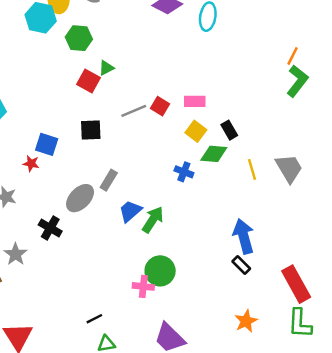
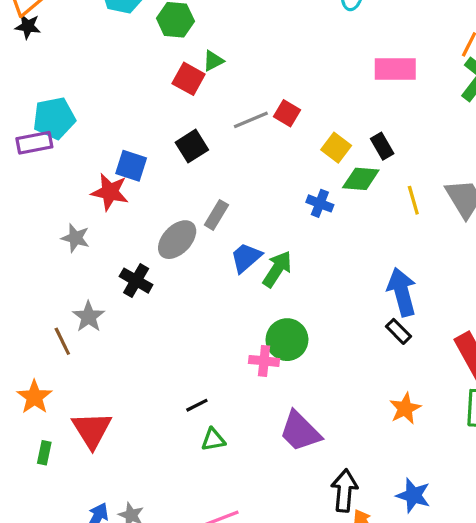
pink rectangle: (195, 101) -> (395, 69), moved, size x1.4
black square: (91, 130) -> (192, 146), turned -30
red star: (31, 163) -> (110, 192), size x1.6

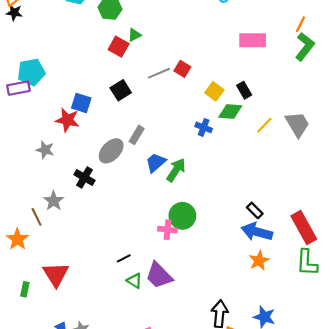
yellow line: (413, 200) -> (264, 125), turned 60
blue arrow: (402, 292) -> (257, 232), moved, turned -60
orange star: (34, 397) -> (17, 239), moved
purple trapezoid: (300, 431) -> (159, 275), moved
green triangle: (213, 440) -> (134, 281), turned 42

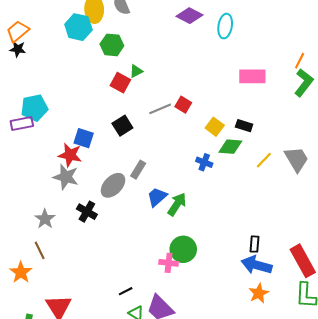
black rectangle: (244, 90) -> (244, 126), turned -42
gray star: (45, 150) -> (66, 177), moved, size x1.4
gray star: (54, 201) -> (45, 219), moved
black rectangle: (255, 210) -> (255, 244), turned 49

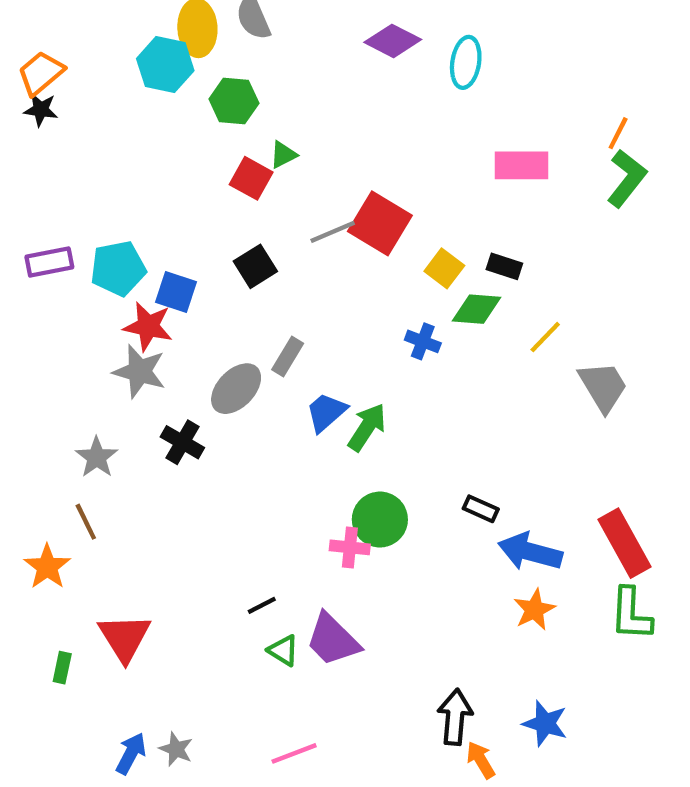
red square: (183, 105) -> (380, 223), size x1.8
cyan pentagon: (34, 108) -> (118, 268), moved
gray trapezoid: (296, 159) -> (603, 386), moved
black rectangle: (255, 244) -> (481, 509), moved, turned -70

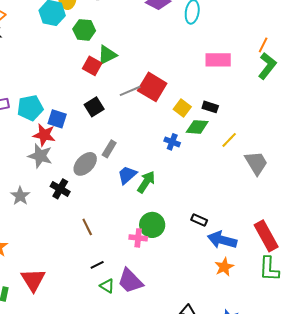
green triangle: (283, 155) -> (107, 55), size x1.5
brown line: (86, 522) -> (87, 227), moved

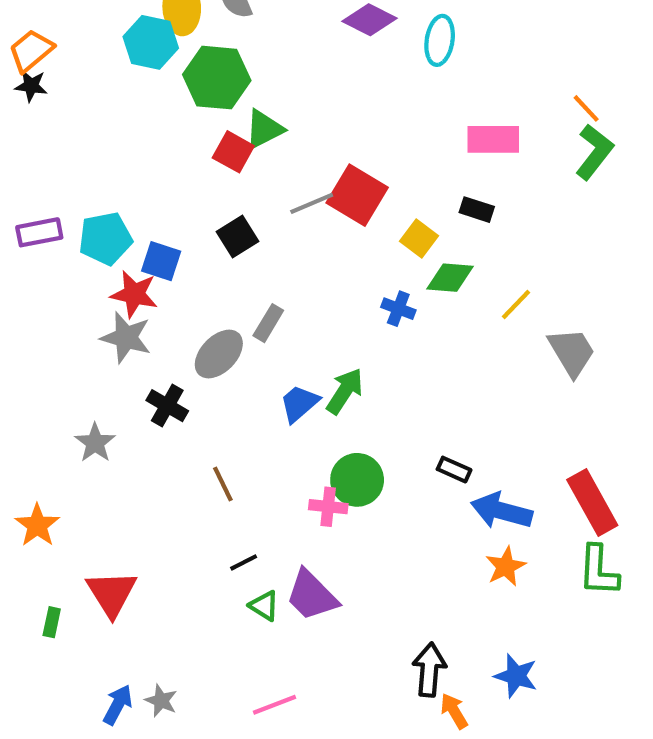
green hexagon: (84, 30) -> (217, 78), size x1.4
orange line: (263, 45) -> (586, 108), turned -70
black rectangle: (210, 107) -> (477, 210), moved
blue trapezoid: (127, 175) -> (299, 404), moved
gray star: (20, 196) -> (95, 443), moved

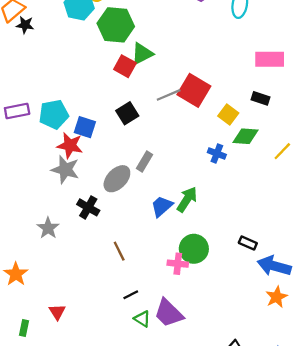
black star: (31, 86) -> (25, 25), moved
red triangle: (112, 593) -> (57, 312), size x0.6

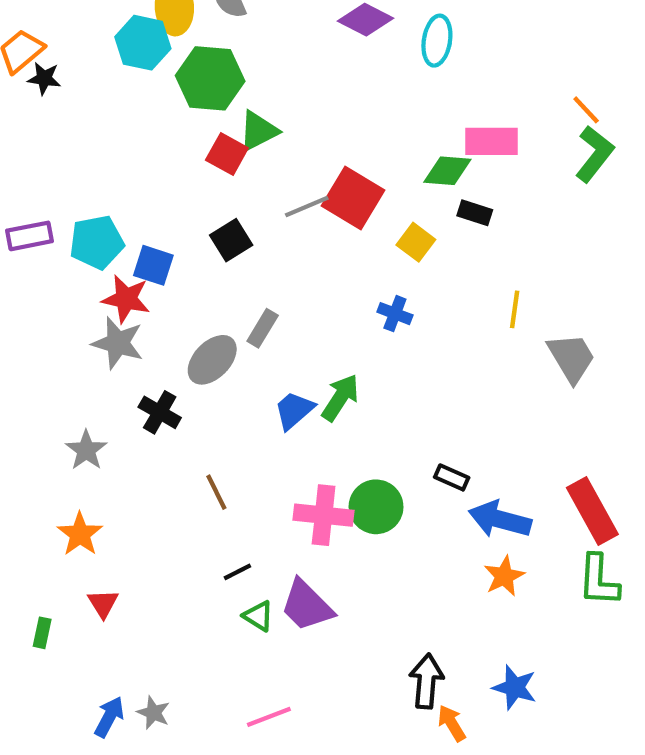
green diamond: (246, 136) -> (447, 171), moved
yellow line: (282, 151) -> (515, 309), turned -36
green circle: (194, 249) -> (376, 507), moved
pink cross: (178, 264) -> (324, 515), size x1.5
orange star: (16, 274) -> (80, 534), moved

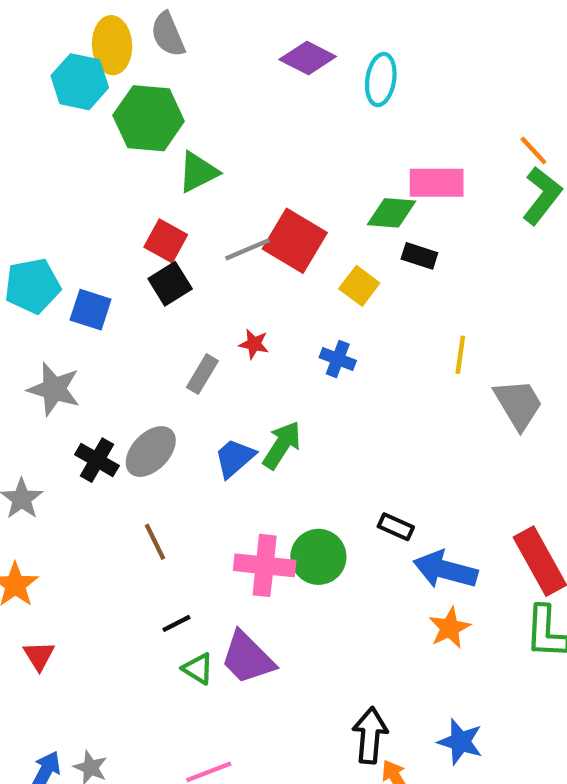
red square: (227, 154) -> (166, 241), moved
red star: (126, 299) -> (254, 344), moved, size x0.6
gray ellipse: (212, 360) -> (151, 451), moved

